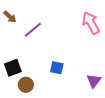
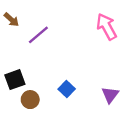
blue square: (57, 68) -> (67, 89), moved, turned 32

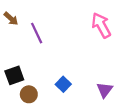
purple line: (38, 35) -> (37, 33), turned -75

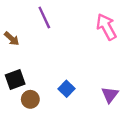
brown arrow: (11, 19) -> (12, 39), moved
purple line: (37, 33) -> (44, 17), moved

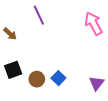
brown circle: (30, 99) -> (37, 79), moved

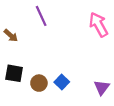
black square: (13, 70) -> (14, 73), turned 30

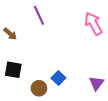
brown circle: (39, 83) -> (39, 88), moved

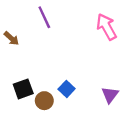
black square: (13, 70) -> (23, 89), moved, turned -30

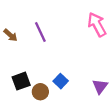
purple line: (44, 17) -> (40, 32), moved

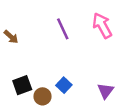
purple line: (40, 32) -> (63, 29), moved

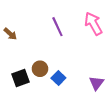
brown circle: (42, 96) -> (40, 69), moved

